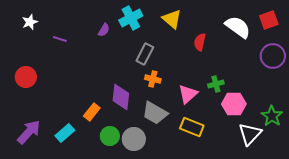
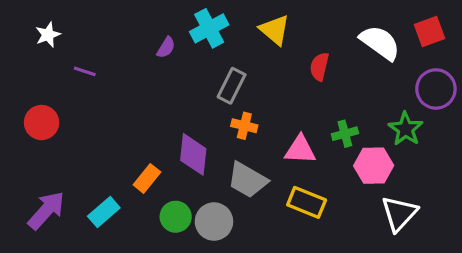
purple line: (60, 39) -> (85, 71), moved
pink triangle: (188, 94) -> (300, 150), turned 45
green star: (272, 116) -> (406, 129), moved

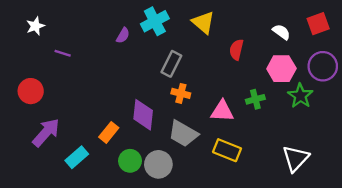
white semicircle: (380, 43) -> (281, 32), size x0.6
pink hexagon: (374, 166) -> (281, 69), moved
purple arrow: (46, 210) -> (46, 132), moved

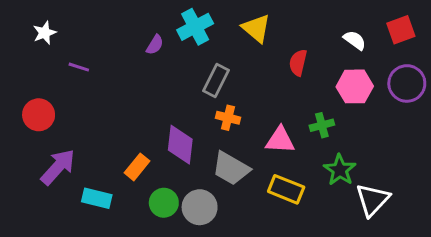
green star: (300, 96) -> (340, 170), moved
cyan rectangle: (77, 157) -> (97, 198), turned 55

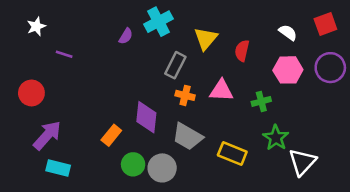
yellow triangle: (256, 28) -> (206, 39), moved, turned 30
pink triangle: (280, 140) -> (221, 91), moved
cyan rectangle: (97, 198) -> (58, 168), moved

